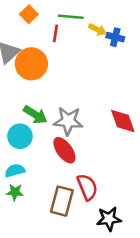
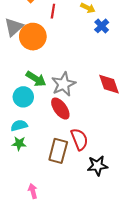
blue cross: (115, 37) -> (102, 26), moved, turned 32
gray star: (68, 121) -> (64, 84), turned -30

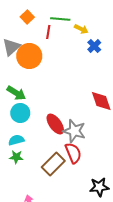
green arrow: (36, 79) -> (16, 93), moved
gray star: (64, 84) -> (74, 131), moved, turned -30
brown rectangle: (58, 151) -> (53, 164), turned 30
black star: (97, 166) -> (99, 187), moved

